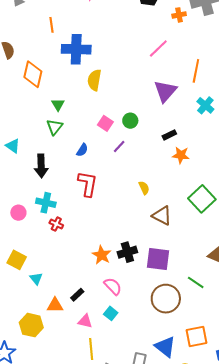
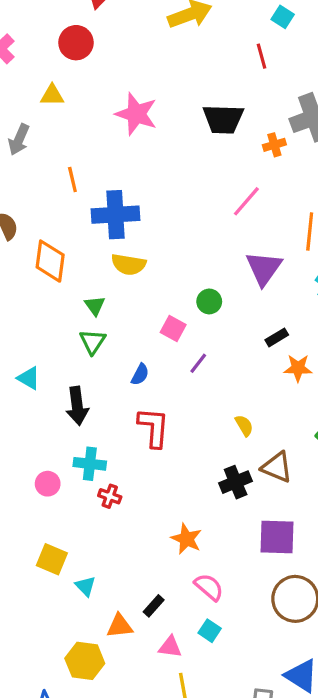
yellow semicircle: (94, 80) -> (129, 264), moved, turned -85
green circle: (130, 121) -> (209, 301), moved
black cross: (127, 252) -> (236, 482), moved

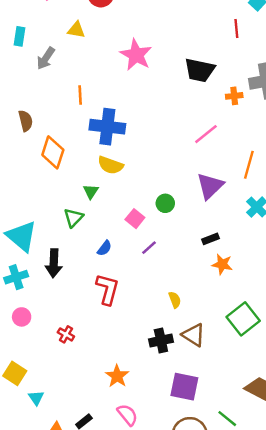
green triangle: (95, 306) -> (91, 191), moved
cyan triangle: (29, 378) -> (22, 236), size x1.8
cyan cross: (90, 464) -> (16, 277), moved, turned -35

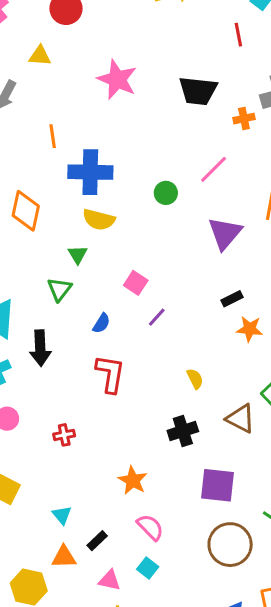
green circle: (165, 203) -> (166, 193), moved
red cross: (66, 334) -> (64, 435), turned -35
brown triangle: (194, 335) -> (241, 419), moved
cyan triangle: (36, 398) -> (62, 515), moved

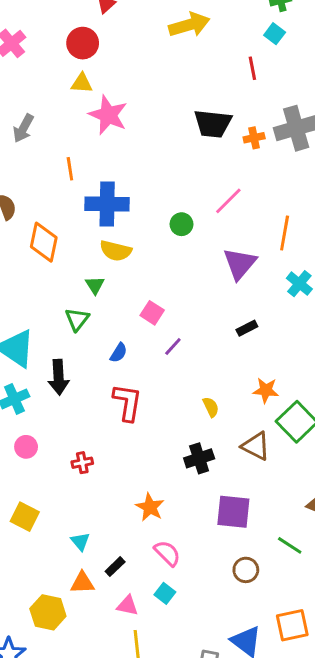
yellow triangle: (40, 56) -> (82, 83), moved
pink star: (117, 79) -> (108, 115), moved
orange cross: (244, 119) -> (254, 138), moved
orange star: (250, 329) -> (266, 390), moved
brown circle: (230, 545) -> (246, 570), size x0.6

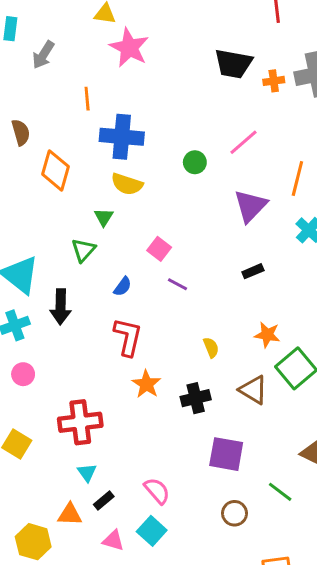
purple line: (173, 347) -> (177, 284), turned 72
red cross: (82, 463) -> (80, 422), moved, size x2.0
orange star: (150, 507) -> (146, 384), moved
cyan triangle: (80, 541) -> (87, 473), moved
cyan square: (165, 593) -> (152, 531), size x1.4

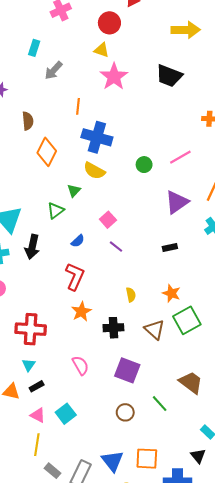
black trapezoid: (233, 64) -> (169, 76), moved
pink semicircle: (157, 491) -> (80, 365), moved

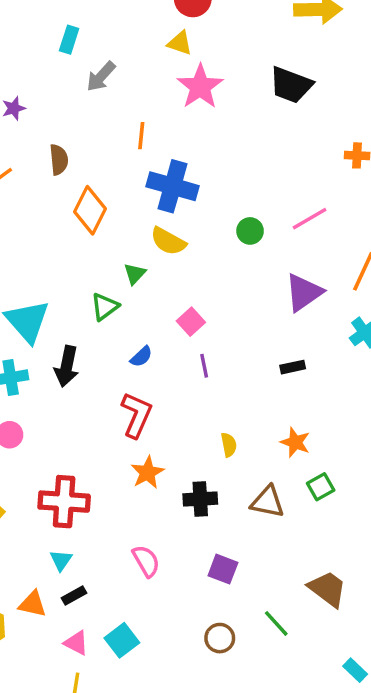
purple line: (116, 247) -> (204, 366), turned 40
green square: (187, 320) -> (321, 487), size x0.6
brown triangle: (154, 330) -> (268, 502), turned -30
purple square: (127, 370) -> (223, 569), size x0.7

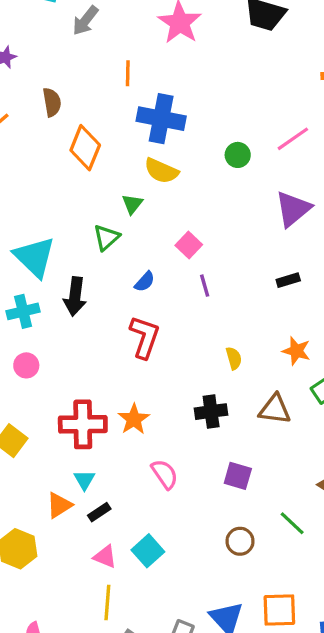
orange star: (147, 472) -> (134, 419), moved
orange triangle: (32, 604) -> (59, 505), moved, turned -40

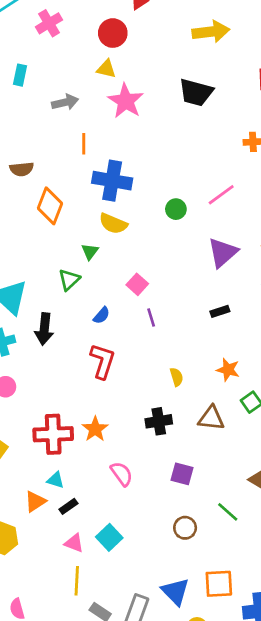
gray arrow: (85, 21) -> (65, 102), moved, turned -140
brown semicircle: (52, 102) -> (22, 169), turned 95
cyan triangle: (84, 480) -> (55, 480), turned -42

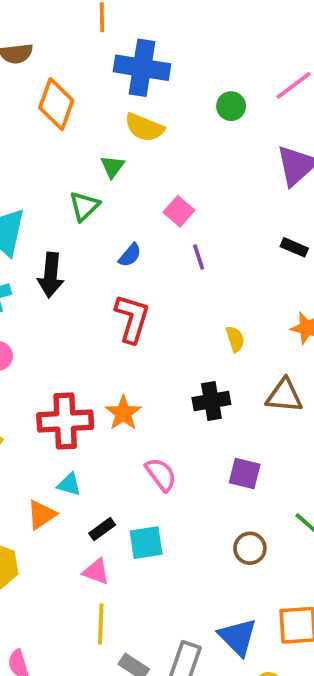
black rectangle: (220, 311) -> (294, 247), turned 42
black rectangle: (68, 506) -> (102, 529), moved
cyan square: (109, 537) -> (146, 543), moved, turned 35

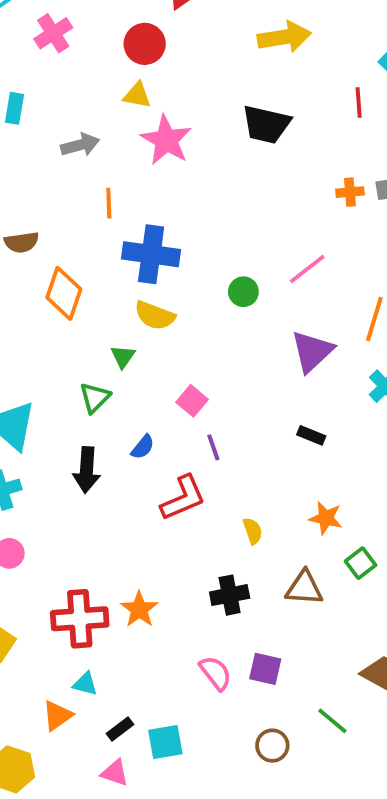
black arrow: (51, 275) -> (87, 470), moved
red L-shape: (132, 319) -> (183, 498), moved, turned 51
pink semicircle: (161, 475) -> (215, 673), moved

